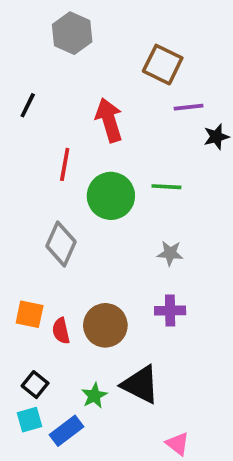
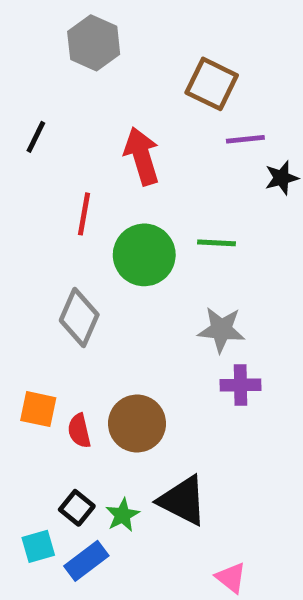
gray star: (170, 253) -> (221, 330), size x1.4
purple cross: (170, 311) -> (241, 385), moved
black square: (35, 385) -> (77, 508), moved

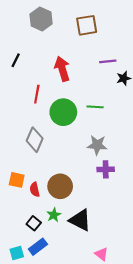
brown square: (212, 84) -> (87, 25), moved, turned -35
green star: (123, 515) -> (54, 215), moved
cyan square: (38, 546) -> (17, 253), moved

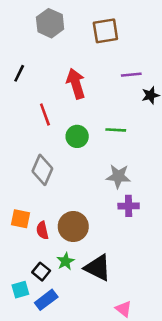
red line: (37, 94) -> (45, 115), turned -30
green circle: (63, 112) -> (77, 136), size x0.7
cyan square: (17, 253) -> (20, 290), moved

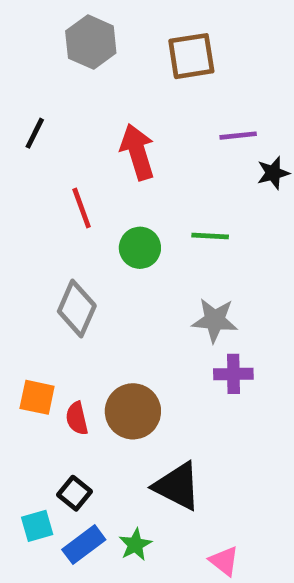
green star: (66, 261) -> (135, 545), moved

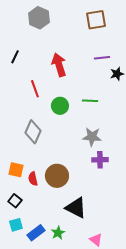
brown square: (191, 56) -> (96, 20), moved
black square: (75, 493) -> (15, 201), moved

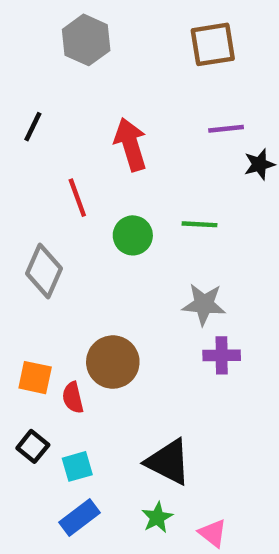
gray diamond: (33, 132) -> (44, 271), moved
brown circle: (57, 176) -> (113, 362), moved
cyan square: (16, 225) -> (77, 466), moved
green star: (58, 233) -> (157, 517), moved

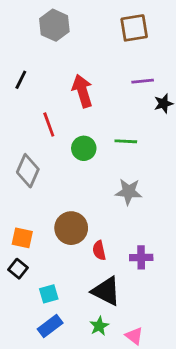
purple cross: (222, 355) -> (141, 257), moved
red semicircle: (73, 398) -> (99, 250), moved
black square: (33, 446) -> (18, 269), moved

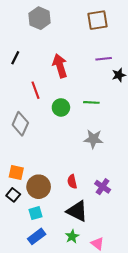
brown circle: (71, 228) -> (39, 187), moved
purple cross: (141, 257) -> (103, 187), turned 35

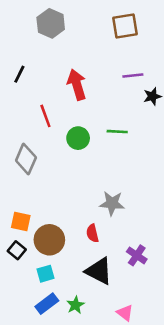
gray star: (93, 139) -> (112, 203), moved
purple cross: (103, 187) -> (137, 255), moved
green star: (72, 236) -> (75, 305), moved

